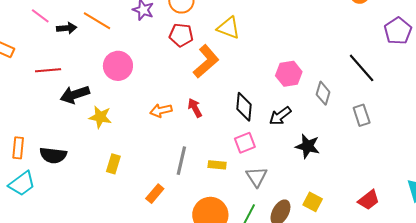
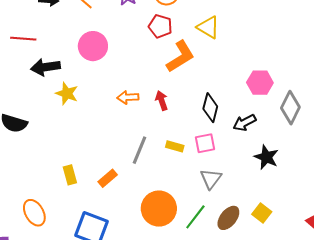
gray diamond: (323, 93) -> (290, 108), size x1.4
yellow rectangle: (113, 164) -> (70, 175), moved, turned -42
yellow rectangle: (217, 165) -> (175, 146), moved

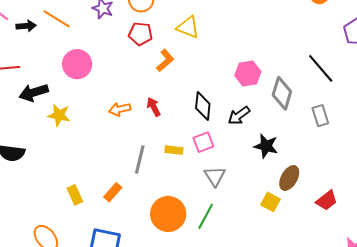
orange L-shape: (180, 57) -> (165, 61), size x0.7
brown ellipse: (228, 218) -> (289, 178), moved

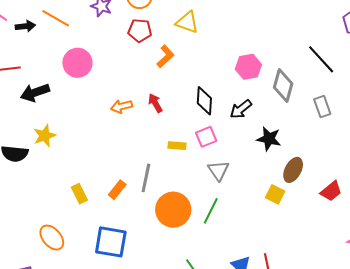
yellow star: (59, 115) -> (45, 136), moved, turned -30
gray line: (140, 159) -> (146, 178), moved

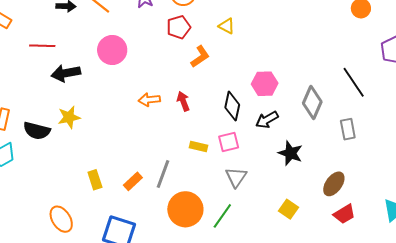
yellow triangle: (187, 22) -> (227, 26), size x0.7
red pentagon: (140, 30) -> (179, 27), turned -30
pink hexagon: (248, 67) -> (265, 84), moved
brown ellipse: (293, 170) -> (334, 184), moved

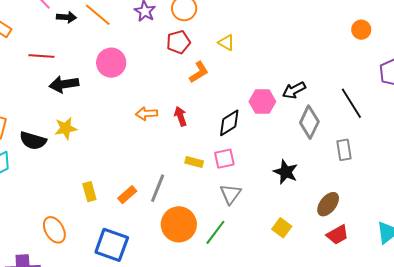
black diamond: (232, 106) -> (229, 123), turned 44
black arrow: (267, 120) -> (294, 90), moved

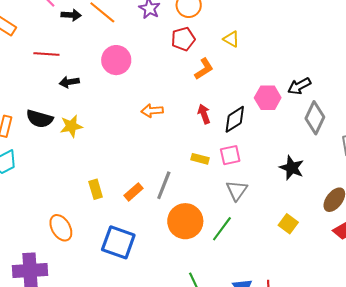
black arrow: (64, 84) -> (69, 82), size x0.7
red arrow: (180, 116) -> (204, 114), moved
black semicircle: (33, 141) -> (40, 119), moved

